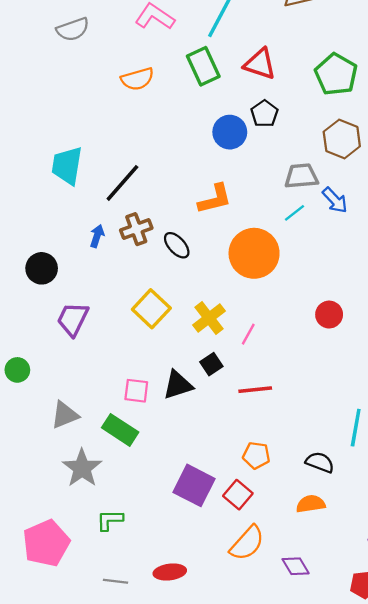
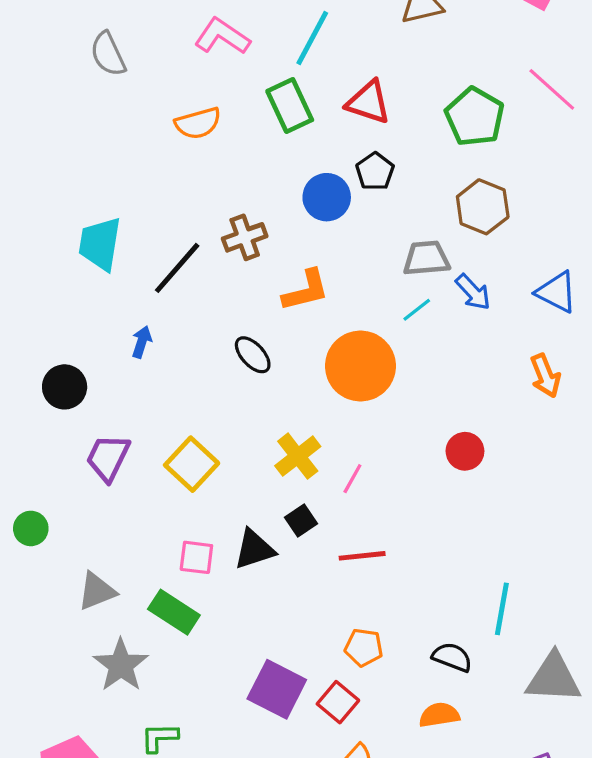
gray semicircle: (73, 29) -> (108, 54), turned 84
brown cross: (136, 229) -> (245, 237), moved
yellow square: (151, 309) -> (192, 464), moved

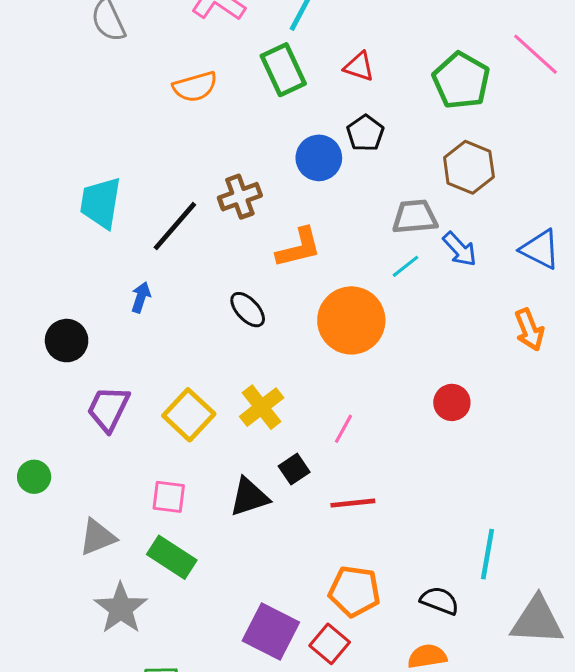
red triangle: (368, 102) -> (359, 67), size x0.7
yellow cross: (298, 456) -> (262, 407), moved
pink square: (196, 557) -> (169, 497), moved
orange pentagon: (364, 647) -> (354, 591), size x1.4

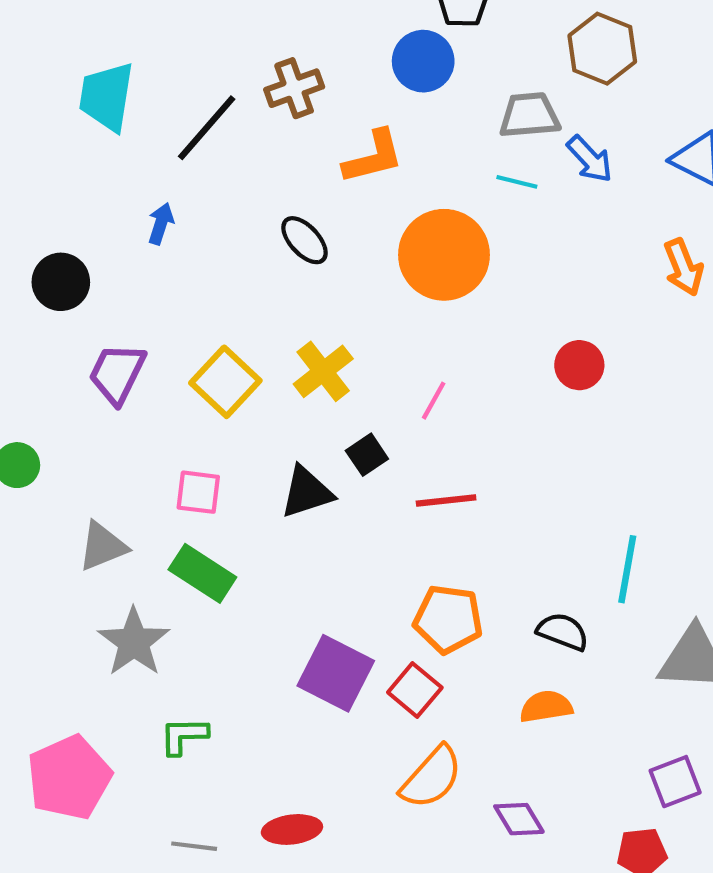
blue circle: (319, 158) -> (423, 61), moved
cyan line: (405, 266) -> (517, 182), turned 52

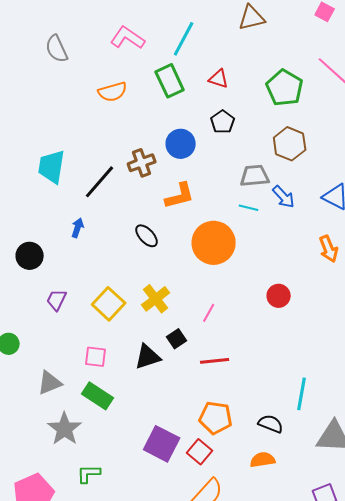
blue circle: (423, 61) -> (181, 144), moved
purple trapezoid: (117, 373) -> (57, 300), size x0.7

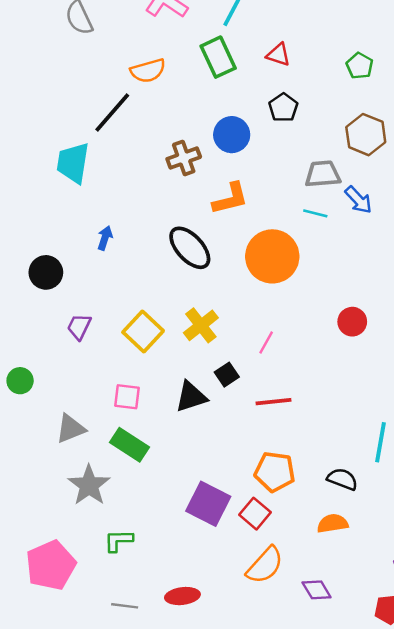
green pentagon: (285, 88) -> (360, 66), size x0.6
black line: (100, 182) -> (112, 112), moved
black ellipse: (147, 236) -> (190, 248), size x1.5

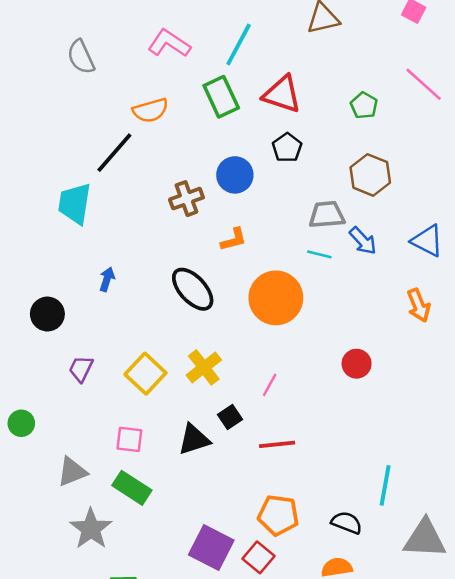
red triangle: (278, 55) -> (282, 94), size x1.6
orange L-shape: (230, 199) -> (234, 240), size x0.7

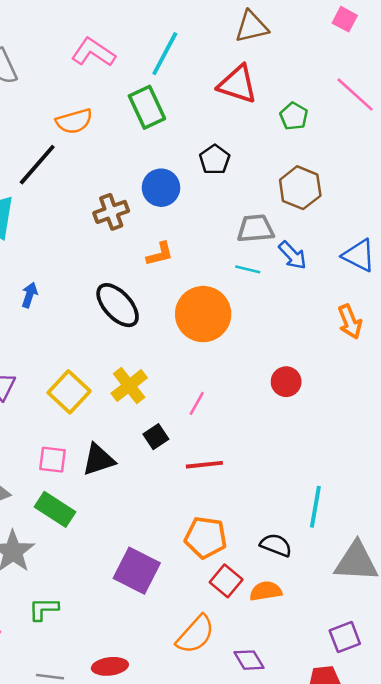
red triangle: (282, 94) -> (238, 84), moved
black triangle: (194, 439) -> (98, 460), moved
red square: (258, 557) -> (226, 581), moved

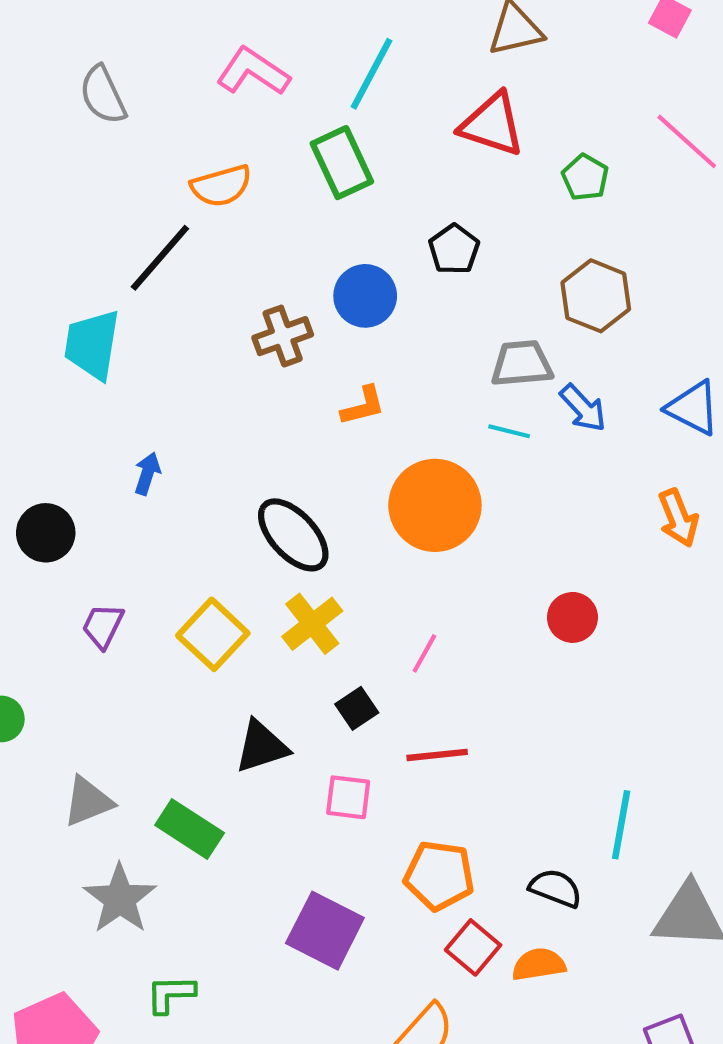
black ellipse: (118, 305) -> (293, 535), moved
pink square: (52, 460) -> (348, 797), moved

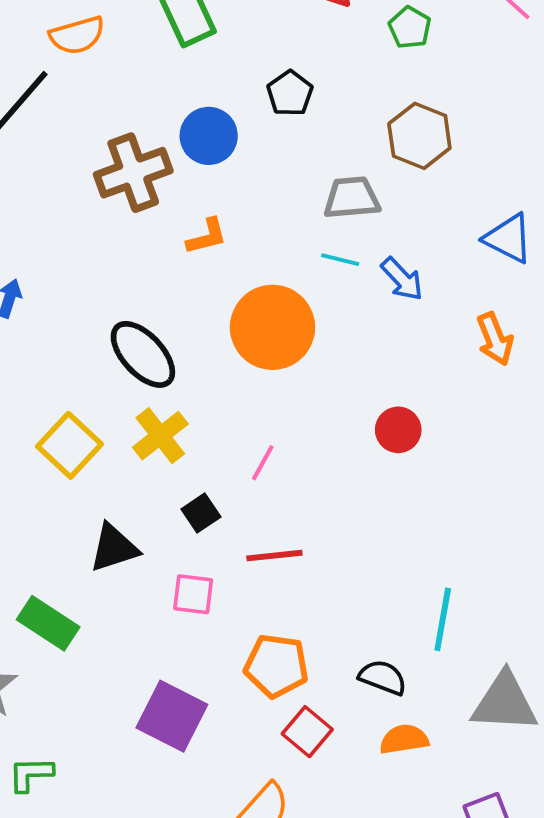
brown cross: (283, 336) -> (133, 173), size x1.4
blue arrow: (583, 408) -> (402, 279), moved
orange semicircle: (539, 964) -> (404, 739), moved

